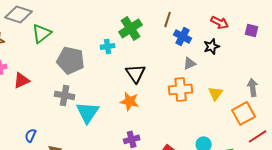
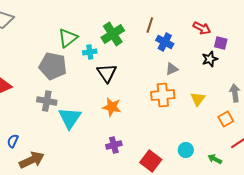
purple square: (252, 30) -> (221, 43), moved
green triangle: (42, 33) -> (68, 38), moved
black star: (212, 46) -> (210, 59), moved
black triangle: (136, 73) -> (107, 73), moved
orange square: (244, 113) -> (226, 119), size x0.7

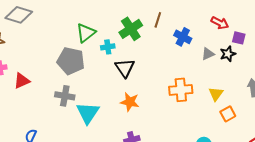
brown line: (150, 25) -> (158, 20), moved
gray triangle: (172, 69) -> (208, 54), moved
orange square: (226, 119) -> (228, 114), moved

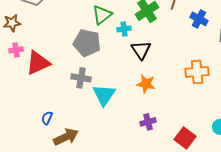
red triangle: (22, 81) -> (38, 63), size x1.5

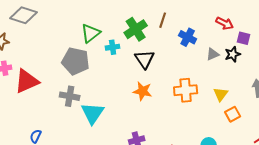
black triangle: (141, 50) -> (145, 59), moved
orange star: (146, 84) -> (143, 91), moved

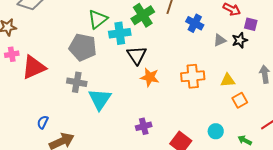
cyan cross: (113, 47) -> (120, 33), size x1.5
black triangle: (145, 59) -> (137, 55), moved
yellow triangle: (221, 94) -> (228, 80), turned 49

